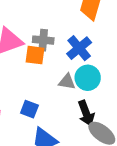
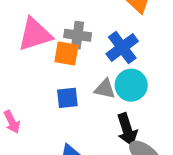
blue square: (29, 109) -> (67, 98), moved, turned -30

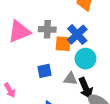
orange square: (66, 53) -> (63, 44), moved
gray triangle: (105, 89) -> (70, 79), moved

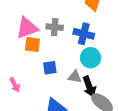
blue cross: (77, 35) -> (84, 34), turned -36
orange square: (63, 44) -> (32, 44), moved

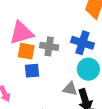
gray cross: (55, 27) -> (49, 46), moved
blue square: (50, 68) -> (32, 71), moved

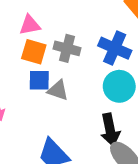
pink triangle: (21, 33) -> (30, 25), size x0.6
gray triangle: (70, 89) -> (58, 90), moved

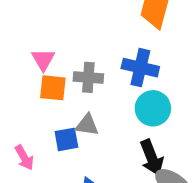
pink triangle: (30, 25) -> (43, 60), turned -40
blue square: (39, 80) -> (66, 139), moved

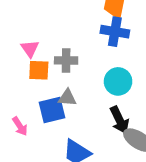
blue cross: (140, 68) -> (115, 32), moved
blue square: (66, 139) -> (52, 110), size x1.4

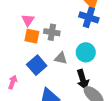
gray triangle: (67, 98) -> (61, 58), moved
blue square: (52, 110) -> (37, 65), turned -36
pink arrow: (20, 126) -> (13, 82), moved, turned -136

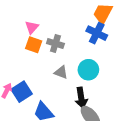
blue square: (37, 65) -> (22, 92), moved

